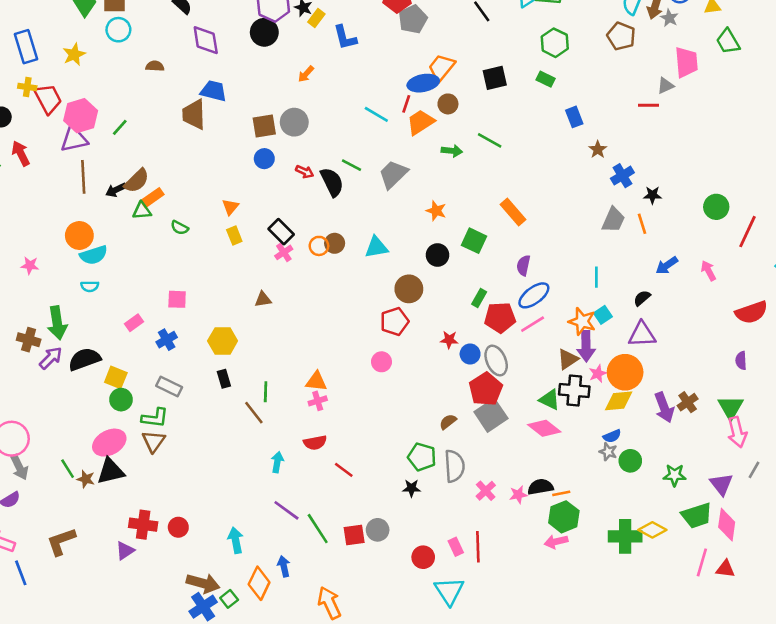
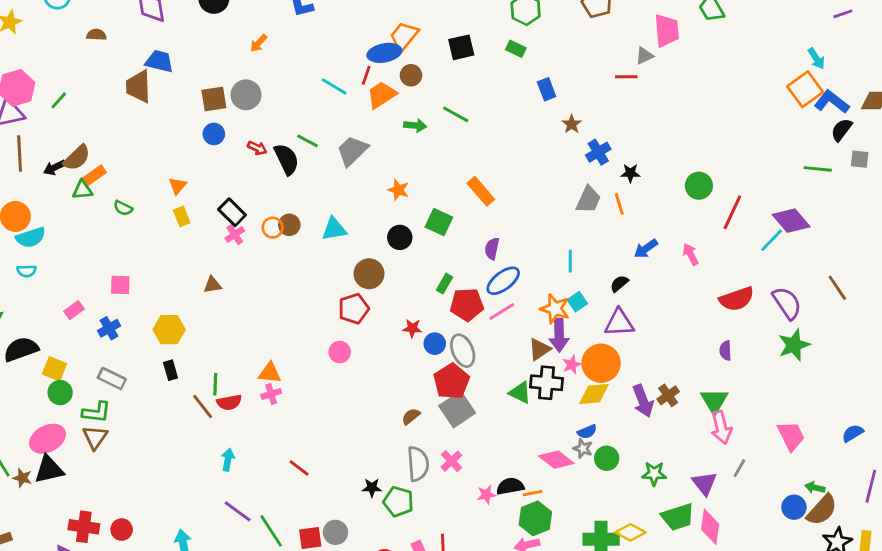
pink diamond: (544, 428) -> (556, 460), moved
red semicircle: (315, 443) -> (229, 402), moved
green pentagon: (422, 457) -> (398, 502), moved
pink cross: (486, 491) -> (451, 461), moved

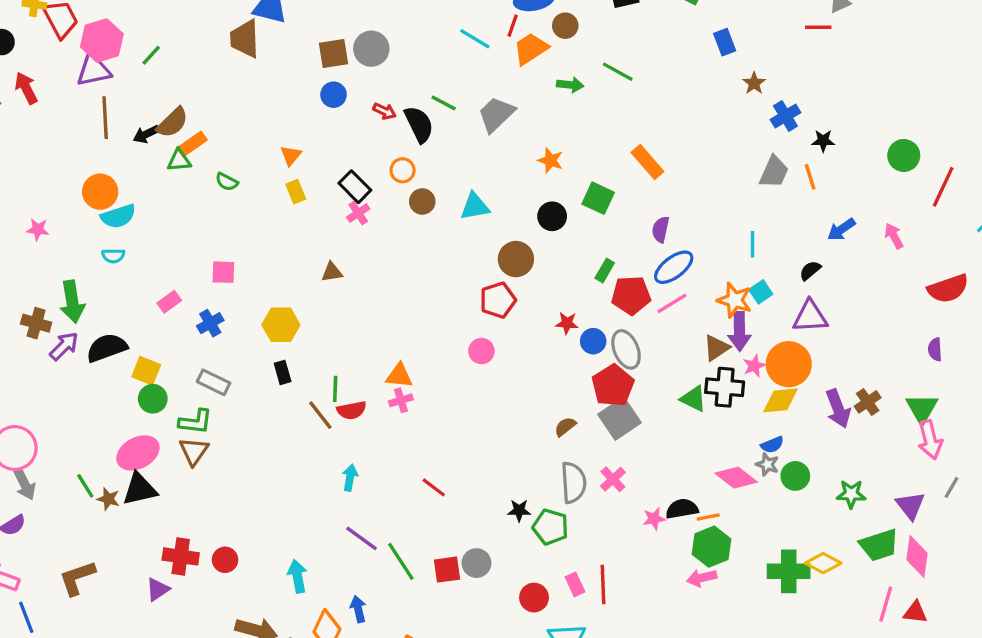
orange circle: (273, 228) -> (403, 170), moved

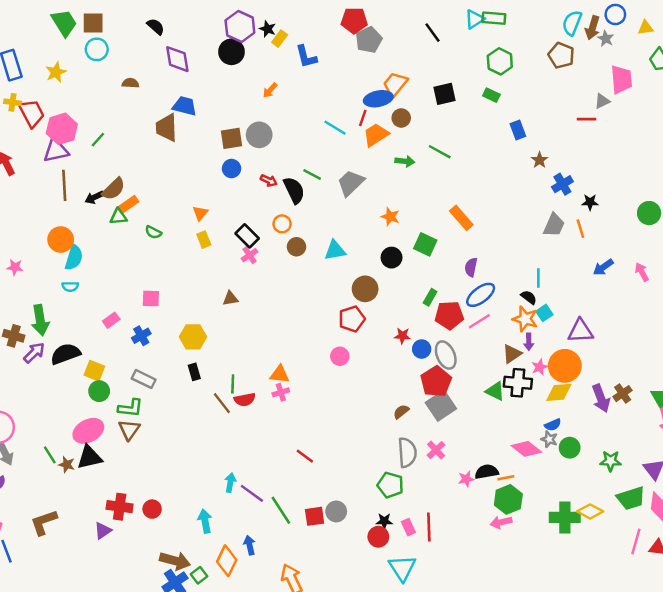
cyan semicircle: (118, 216) -> (74, 258), turned -55
black semicircle: (810, 271) -> (529, 297), moved, turned 77
purple arrow: (739, 331) -> (529, 342), size x0.6
cyan arrow: (350, 478) -> (230, 483), moved
black star: (519, 510) -> (384, 521), moved

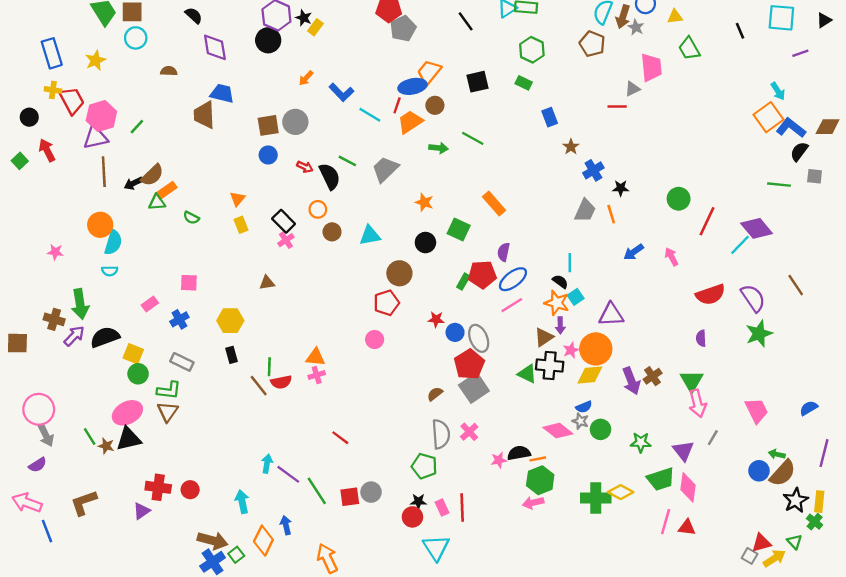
blue L-shape: (306, 57) -> (341, 92), moved, turned -30
red pentagon: (449, 315) -> (482, 274), moved

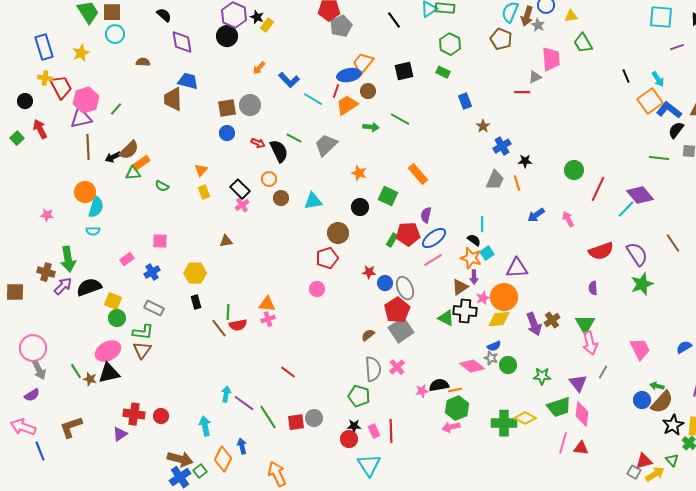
black line: (740, 31) -> (626, 76), moved

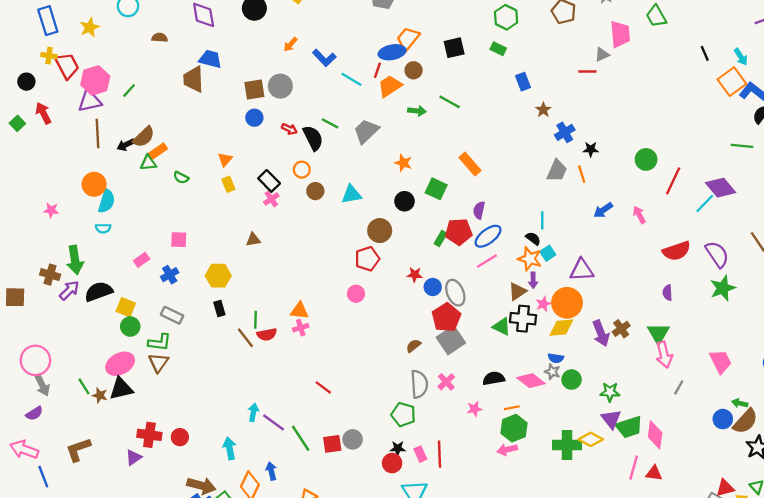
blue semicircle: (494, 346) -> (556, 358), turned 32
purple triangle: (578, 383) -> (611, 419), moved
black semicircle: (439, 385) -> (494, 378), moved

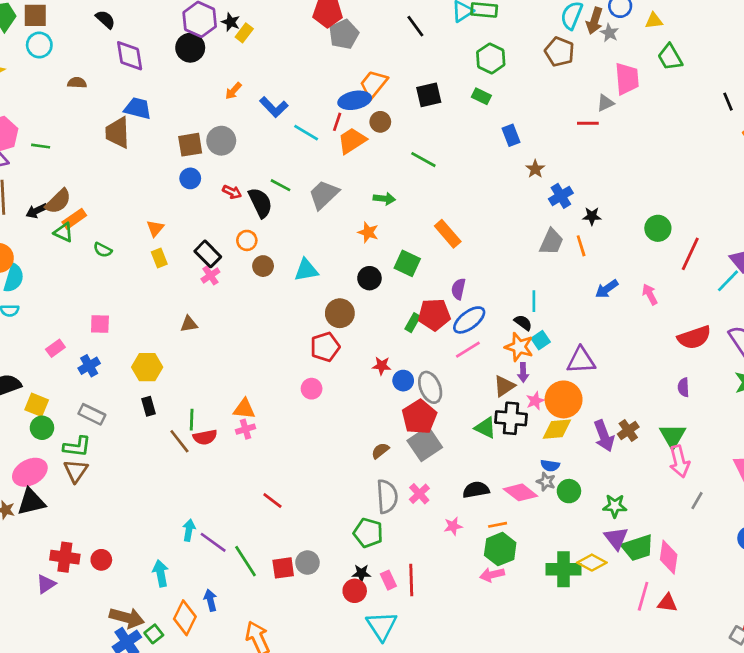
green line: (129, 91) -> (41, 146), turned 56
green arrow: (417, 111) -> (384, 199), moved
green triangle: (148, 163) -> (64, 232), turned 30

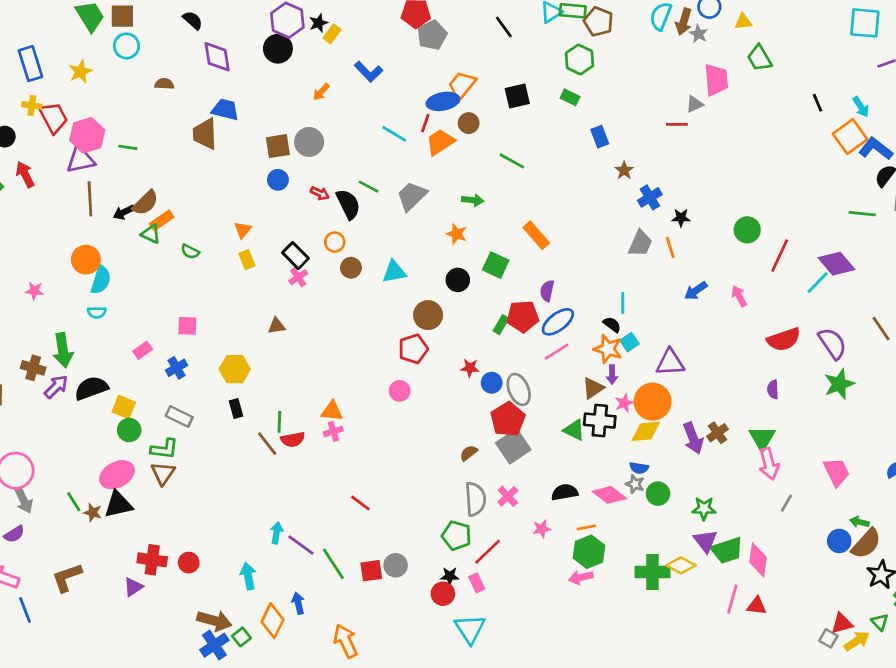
black star: (231, 22) -> (319, 23), turned 30
brown pentagon: (560, 52) -> (598, 22), moved
blue L-shape: (274, 107) -> (369, 72), moved
red line: (411, 580) -> (488, 552), moved, turned 48

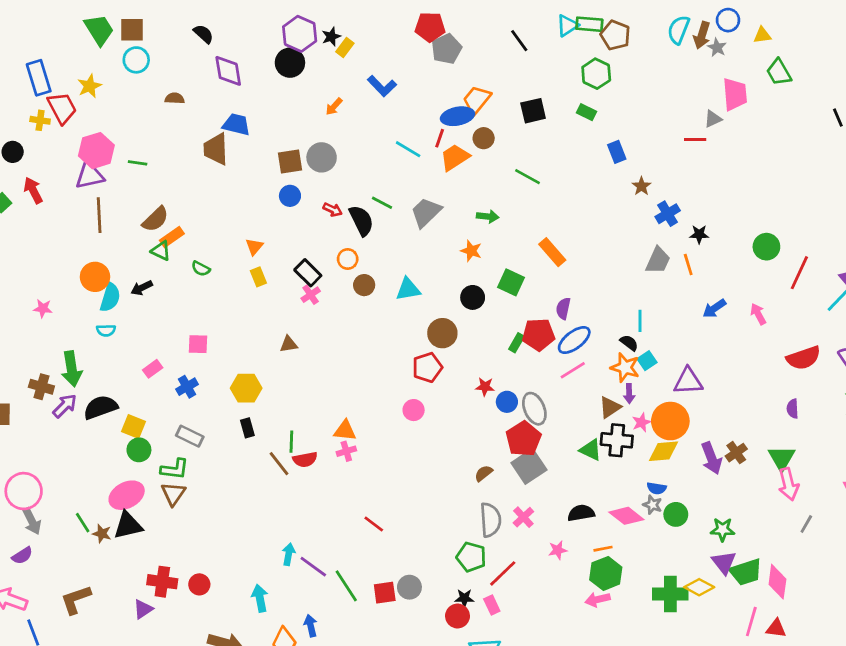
red trapezoid: (53, 118) -> (62, 108), moved
black arrow: (124, 212) -> (142, 288), moved

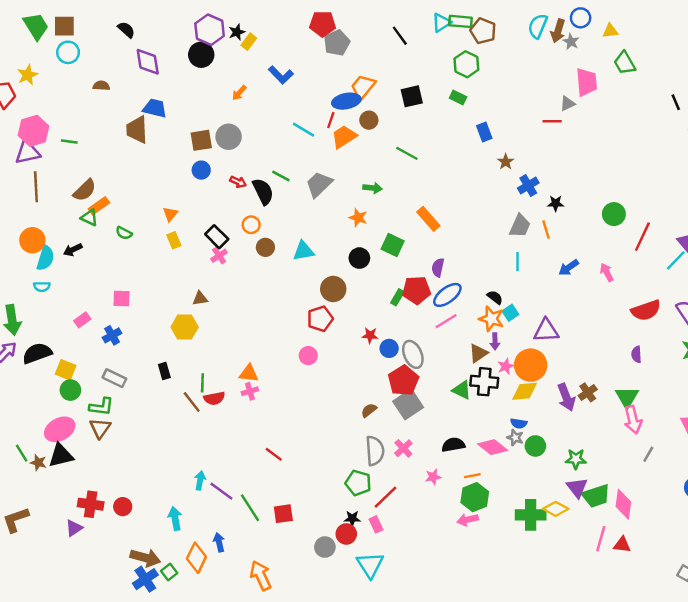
cyan line: (640, 321) -> (518, 262), moved
yellow hexagon: (246, 388) -> (185, 327), moved
gray circle: (409, 587) -> (325, 547), moved

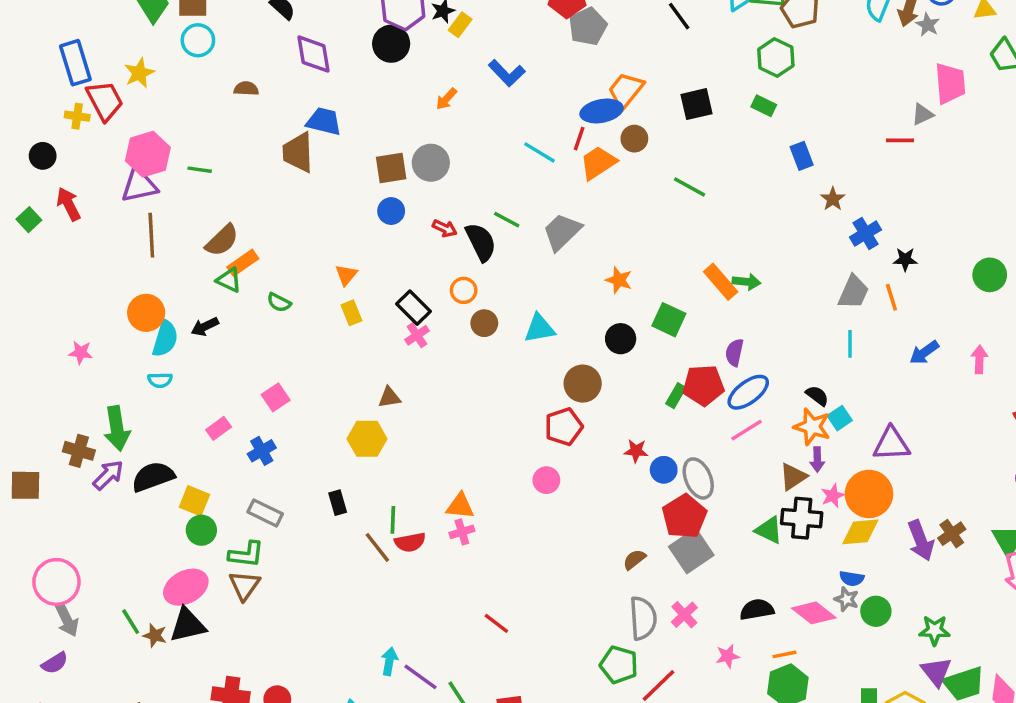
green arrow: (372, 188) -> (746, 282), moved
pink arrow: (607, 272) -> (979, 359), turned 30
pink square: (122, 298) -> (276, 397), turned -36

